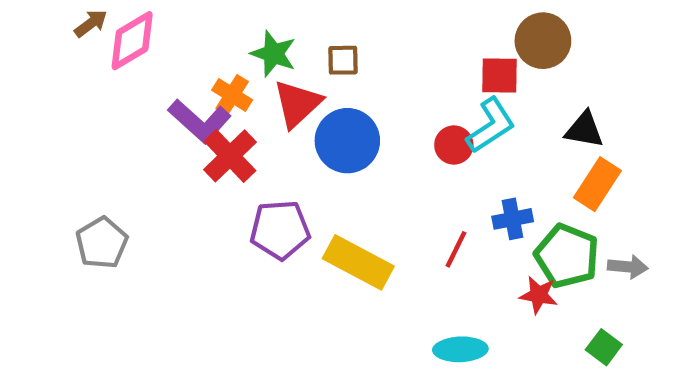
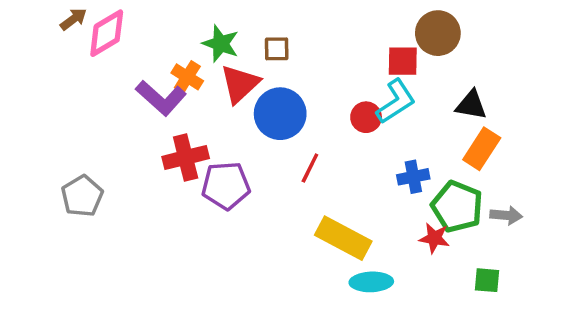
red cross: (230, 156) -> (186, 158), moved, turned 30
red line: (456, 249) -> (310, 168), moved
yellow rectangle: (358, 262) -> (343, 238), moved
green square: (604, 347) -> (487, 280), turned -32

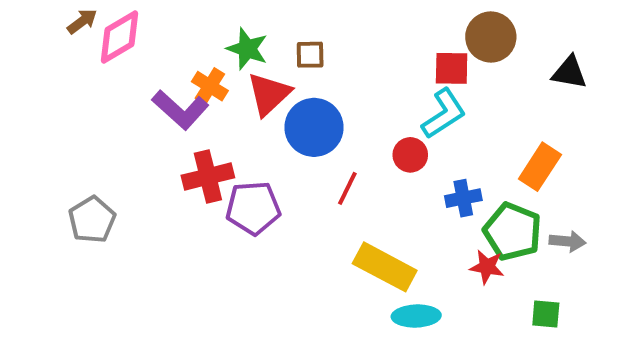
black triangle: (471, 105) -> (569, 72), moved
red circle: (366, 117) -> (410, 155), moved

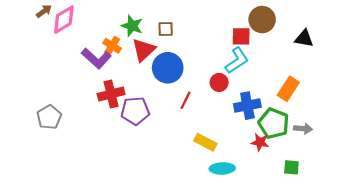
blue cross: (463, 198) -> (247, 106), size x1.4
yellow rectangle: (385, 267) -> (205, 142), size x0.7

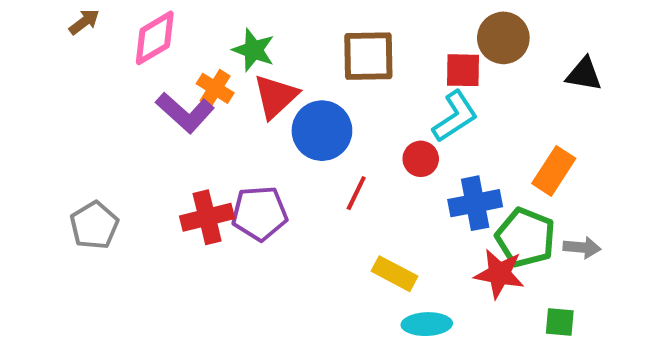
pink diamond: (64, 20) -> (155, 38), moved
brown square: (166, 29) -> (368, 56), moved, size x1.8
red cross: (111, 94) -> (207, 217), moved
red star: (260, 142) -> (499, 274), size x1.4

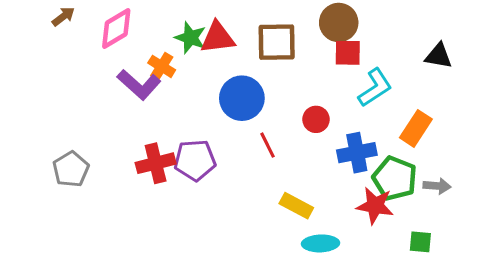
brown circle: (503, 38) -> (339, 23), moved
red triangle: (276, 96) -> (218, 38), moved, turned 36
cyan L-shape: (455, 117) -> (375, 88), moved
red line: (356, 193) -> (268, 145), turned -52

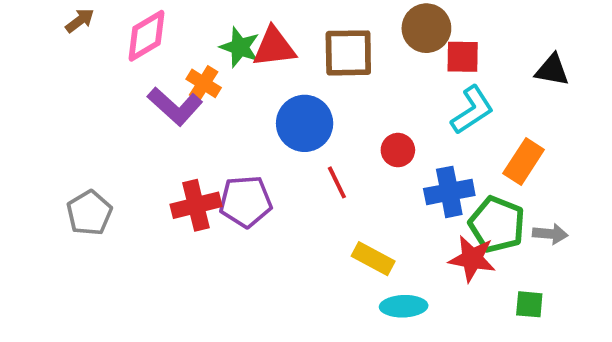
red square: (348, 53) -> (463, 57), moved

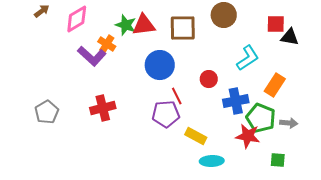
red square: (463, 57) -> (276, 24), moved
purple pentagon: (246, 201) -> (166, 114), moved

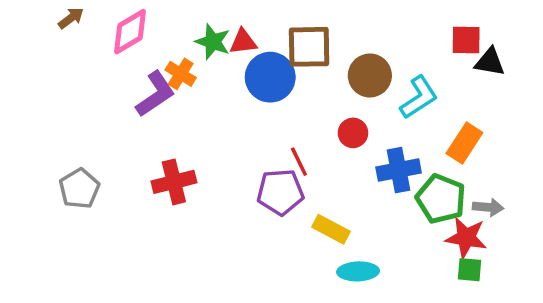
brown circle: (224, 15) -> (370, 75), moved
red triangle: (144, 25) -> (243, 42), size x0.7
purple L-shape: (92, 56) -> (155, 94), turned -76
blue circle: (160, 65) -> (270, 77), moved
red star: (248, 136) -> (466, 238), moved

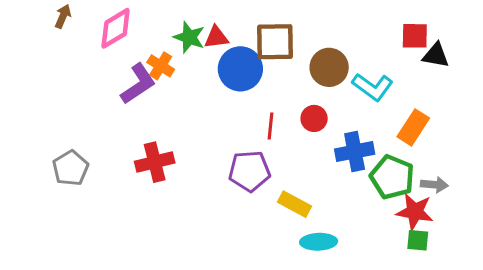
brown arrow: (71, 18) -> (63, 16), turned -30
cyan L-shape: (419, 97) -> (373, 87), turned 69
red line: (299, 162) -> (270, 126), moved, turned 32

